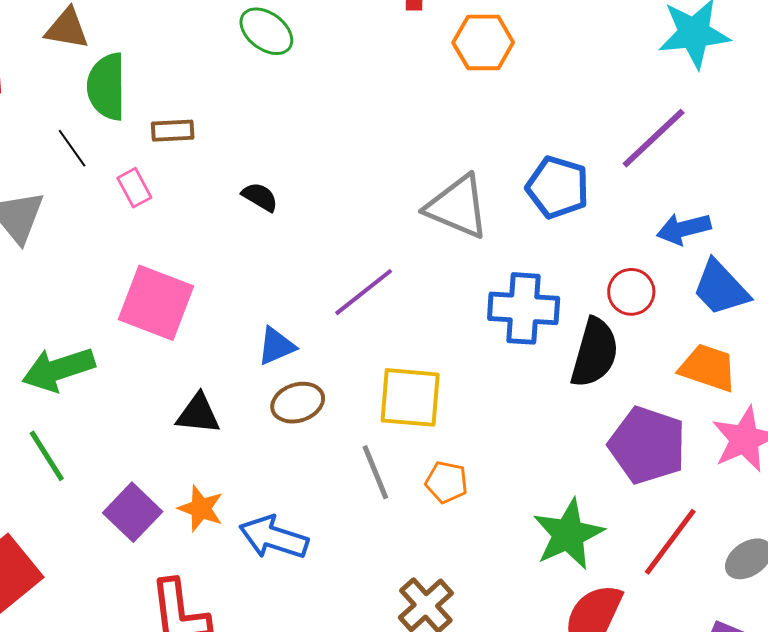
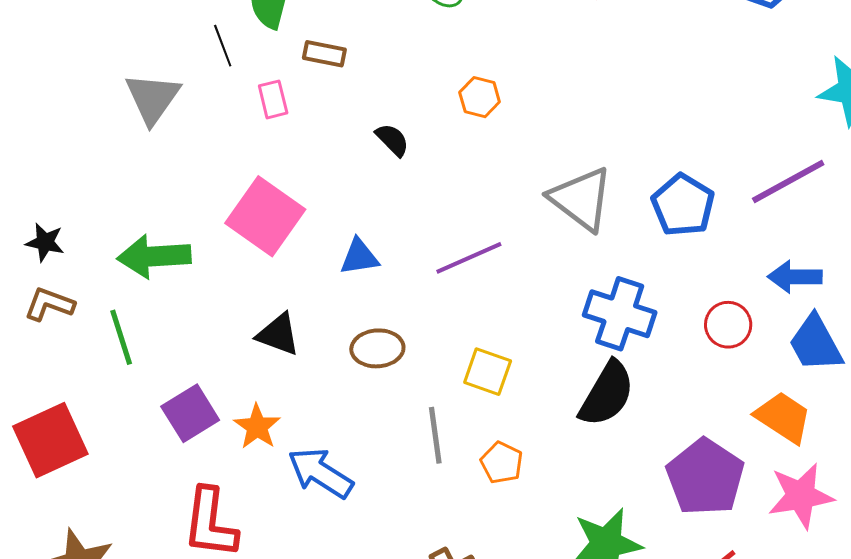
orange hexagon: (483, 42) -> (480, 97), moved, size x0.7
blue triangle: (276, 346) -> (359, 257), moved
black semicircle: (595, 353) -> (607, 394), moved
yellow square: (410, 397) -> (488, 372), size x0.7

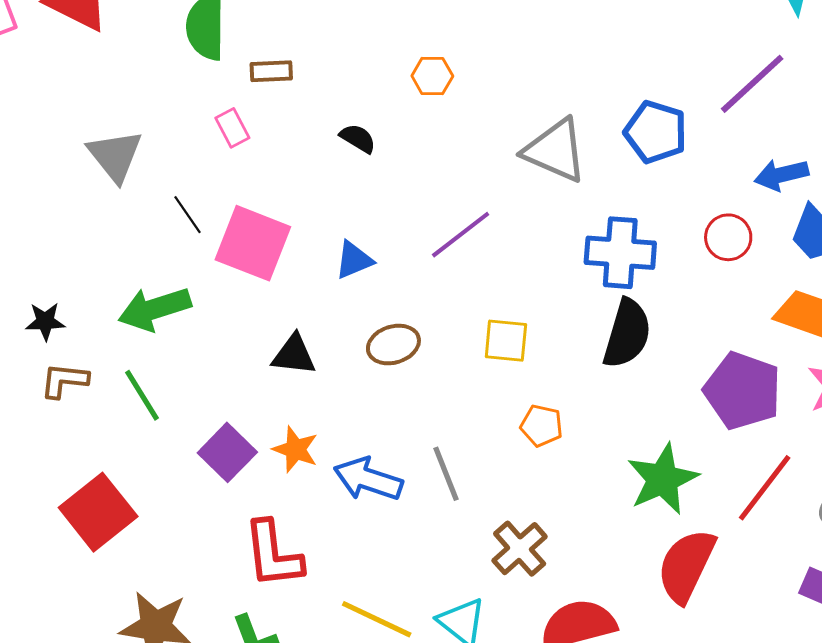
black line: (223, 46) -> (187, 215), moved
gray line: (435, 435) -> (446, 474), moved

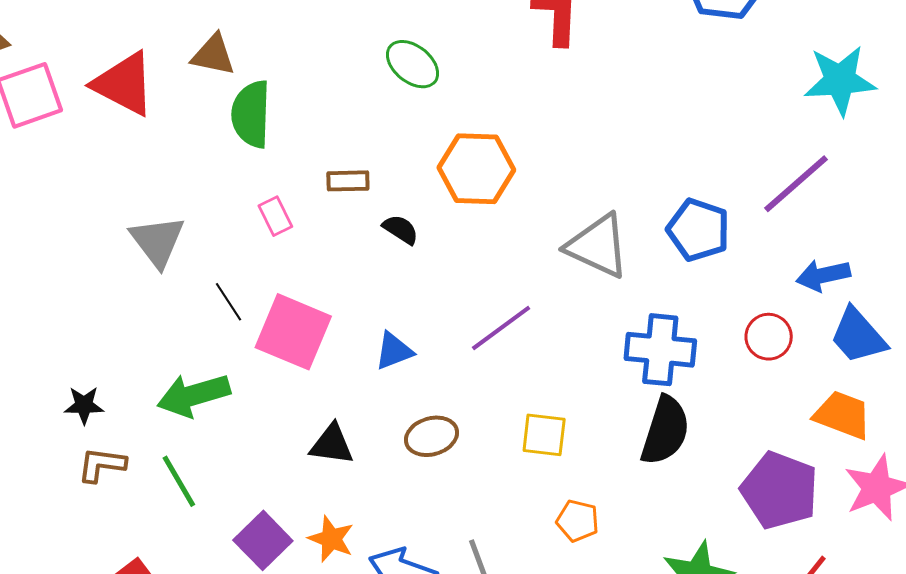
brown rectangle: (271, 71) -> (348, 181), moved
orange hexagon: (432, 76) -> (476, 169), size x1.8

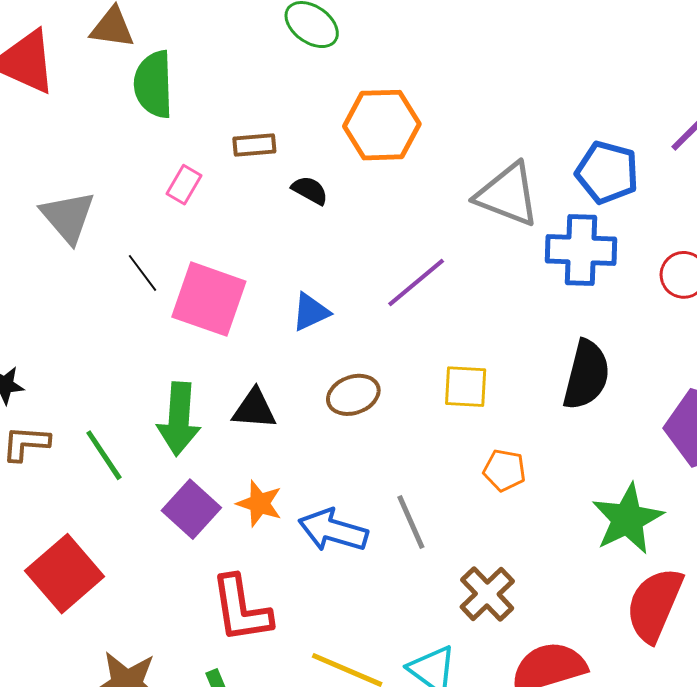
pink rectangle: (275, 216) -> (184, 185), turned 60
blue cross: (660, 350) -> (581, 250), moved
green arrow: (194, 395) -> (179, 419), moved, turned -66

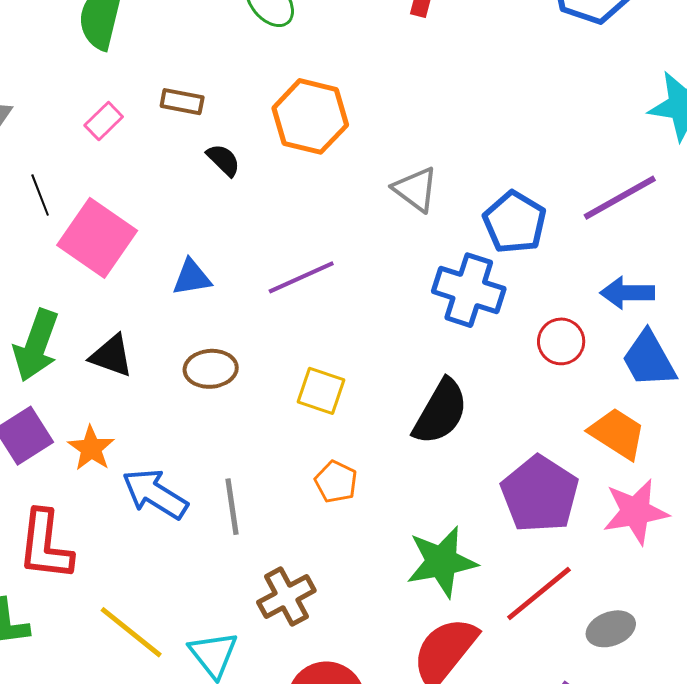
gray triangle: (508, 195) -> (415, 189), moved, size x0.7

